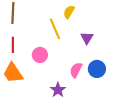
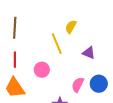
purple triangle: (87, 38) -> (89, 53), turned -40

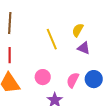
yellow semicircle: (71, 27) -> (78, 30), moved
pink circle: (42, 70) -> (43, 77), moved

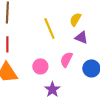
pink semicircle: (73, 80) -> (66, 59), moved

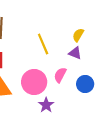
yellow semicircle: (75, 19) -> (78, 35), moved
pink circle: (40, 66) -> (34, 82), size x1.6

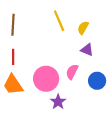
yellow semicircle: (78, 35) -> (83, 28), moved
yellow line: (43, 44) -> (59, 21), moved

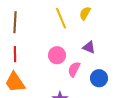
yellow semicircle: (83, 28) -> (85, 13), moved
pink circle: (46, 79) -> (57, 55), moved, size x0.7

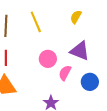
yellow line: (61, 18) -> (36, 22), moved
purple triangle: (89, 47) -> (80, 51), size x1.5

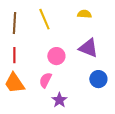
yellow semicircle: (76, 17) -> (84, 14), turned 64
pink semicircle: (65, 73) -> (45, 80), moved

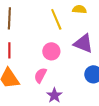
yellow line: (44, 19) -> (56, 19), moved

